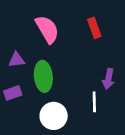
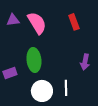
purple triangle: (17, 60) -> (13, 20), moved
white line: (94, 102) -> (66, 88), moved

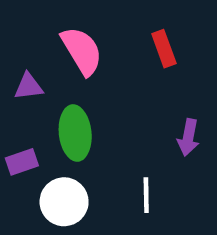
purple triangle: (13, 20) -> (29, 86), moved
white circle: (42, 91) -> (64, 202), moved

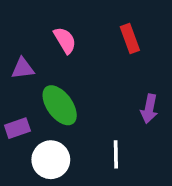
pink semicircle: (82, 51) -> (65, 40), size x0.7
green ellipse: (75, 133) -> (60, 105), turned -30

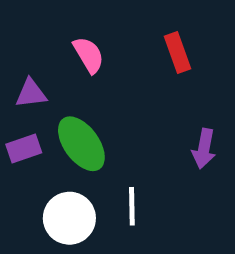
purple rectangle: (17, 128) -> (24, 149), moved
white line: (116, 154) -> (132, 206), moved

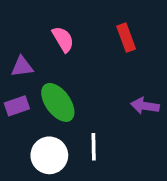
purple arrow: (204, 149) -> (145, 106), turned 88

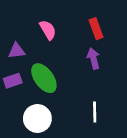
purple arrow: (145, 106) -> (93, 59), moved, turned 66
white line: (94, 147) -> (95, 112), moved

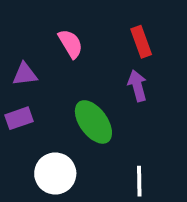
green ellipse: (44, 78) -> (93, 122), moved
white line: (95, 112) -> (139, 181), moved

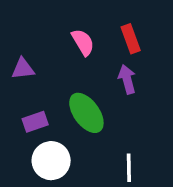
pink semicircle: (71, 44) -> (83, 42), moved
purple rectangle: (19, 118) -> (35, 122), moved

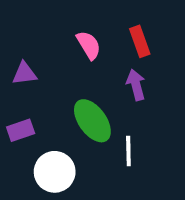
purple rectangle: (35, 122) -> (21, 130), moved
white line: (129, 168) -> (128, 151), moved

